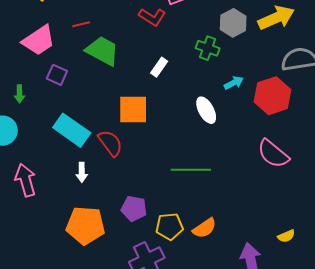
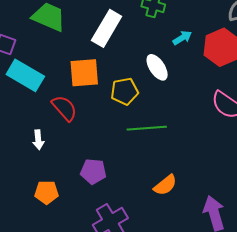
white rectangle: (159, 67) -> (107, 28), size x1.8
cyan rectangle: (72, 130) -> (25, 75), moved
orange pentagon: (86, 225) -> (46, 192), size x0.6
yellow pentagon: (170, 226) -> (124, 91), moved

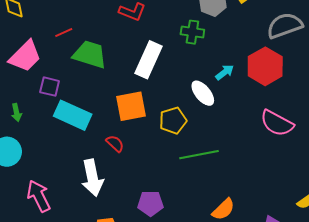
cyan arrow: (182, 38) -> (225, 72), moved
red semicircle: (64, 108) -> (115, 143), size x0.7
white arrow: (38, 140) -> (92, 178), size x1.8

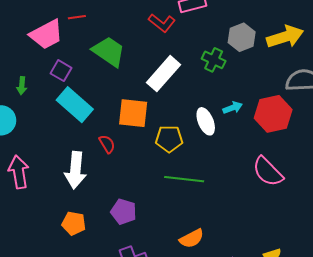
red line: (64, 32) -> (77, 17), moved

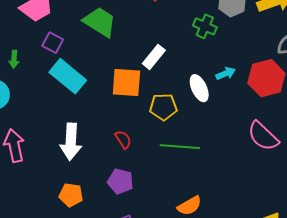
white rectangle: (163, 74) -> (154, 57), moved, size x0.7
red semicircle: (107, 144) -> (123, 139), moved

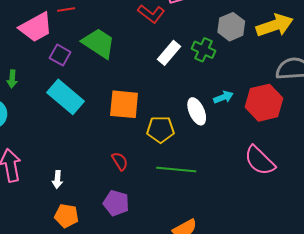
purple square: (53, 43) -> (60, 55), moved
white rectangle: (154, 57) -> (169, 53), moved
white arrow: (71, 142) -> (57, 179), moved, size x0.5

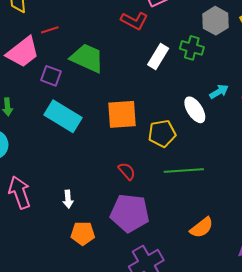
purple pentagon: (116, 203) -> (130, 213), size x1.5

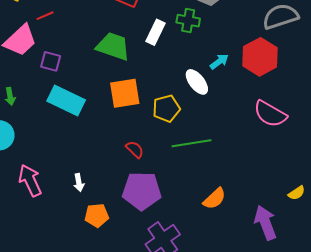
green trapezoid: (87, 58) -> (113, 46), moved

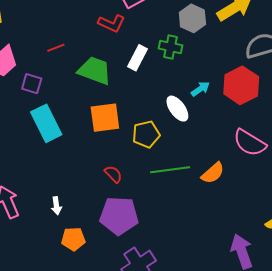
red line: (45, 16) -> (56, 48), moved
cyan rectangle: (66, 101) -> (46, 123), turned 36
orange semicircle: (215, 199) -> (213, 173), moved

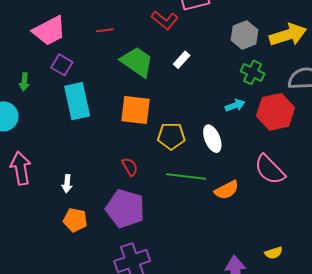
green cross: (171, 47) -> (253, 72), moved
white rectangle: (137, 58) -> (182, 60), size x0.7
purple square: (32, 84) -> (62, 65), moved
white ellipse: (177, 109) -> (212, 139), moved

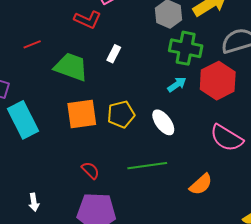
green cross: (253, 72) -> (186, 48), size x1.4
yellow pentagon: (171, 136) -> (121, 114), moved
orange semicircle: (227, 190) -> (201, 184), moved

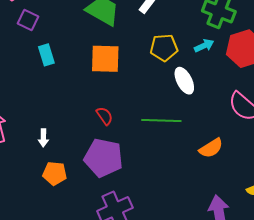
yellow pentagon: (121, 114) -> (164, 48), moved
cyan rectangle: (23, 120) -> (46, 55), size x0.6

